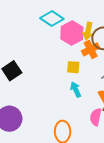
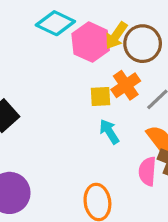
yellow arrow: (88, 31) -> (116, 36), turned 30
orange cross: (91, 49) -> (126, 85), moved

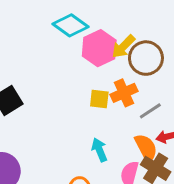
cyan arrow: (109, 132) -> (99, 150), moved

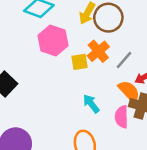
pink hexagon: (99, 48) -> (53, 40), moved

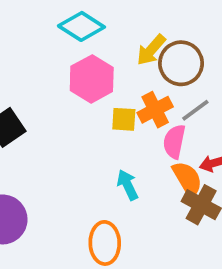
gray line: (124, 60) -> (195, 110), moved
pink semicircle: (122, 117) -> (174, 142), moved

